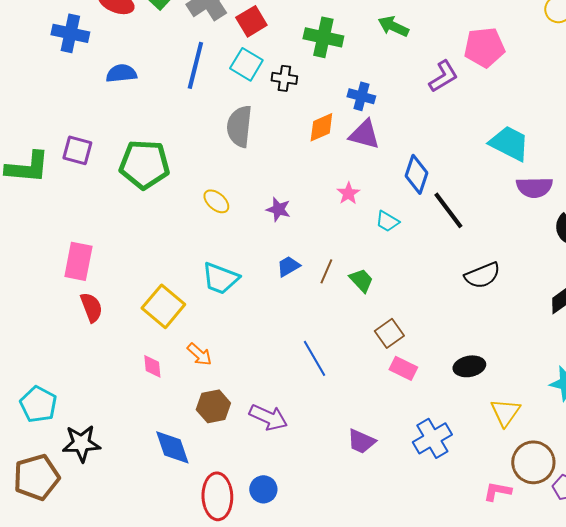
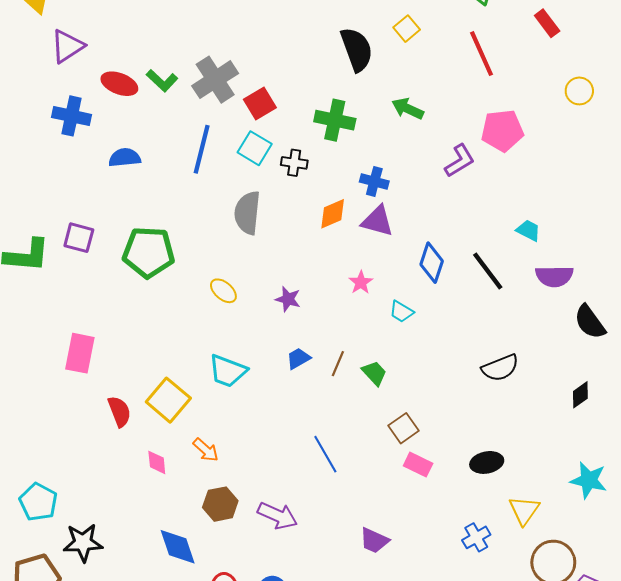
cyan trapezoid: (509, 143) -> (528, 230), size x0.6
black line: (448, 210) -> (488, 271), moved
red semicircle: (91, 307) -> (119, 411), moved
blue cross: (432, 438) -> (476, 537), moved, size x0.7

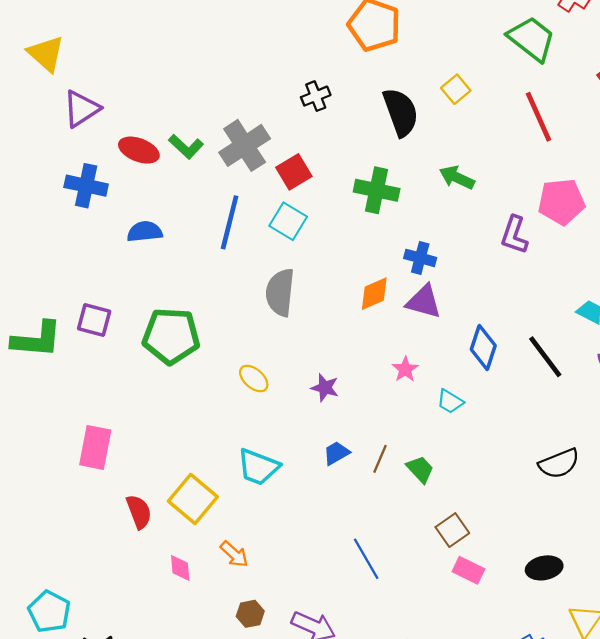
purple L-shape: (460, 161) -> (514, 235), turned 140
black cross: (294, 163) -> (316, 96), moved, turned -30
brown hexagon: (220, 504) -> (250, 614), size x0.7

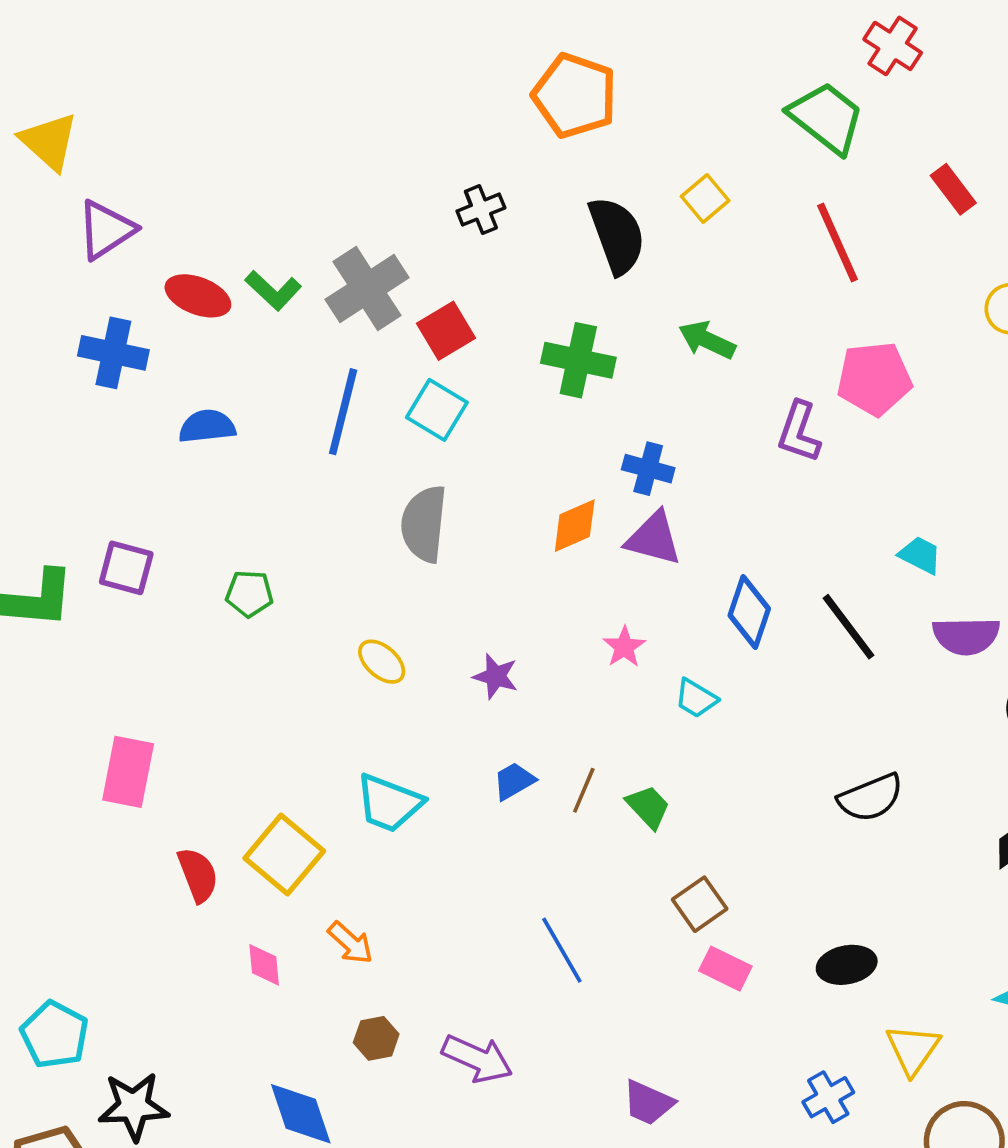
green pentagon: (171, 336) -> (249, 594), size x0.5

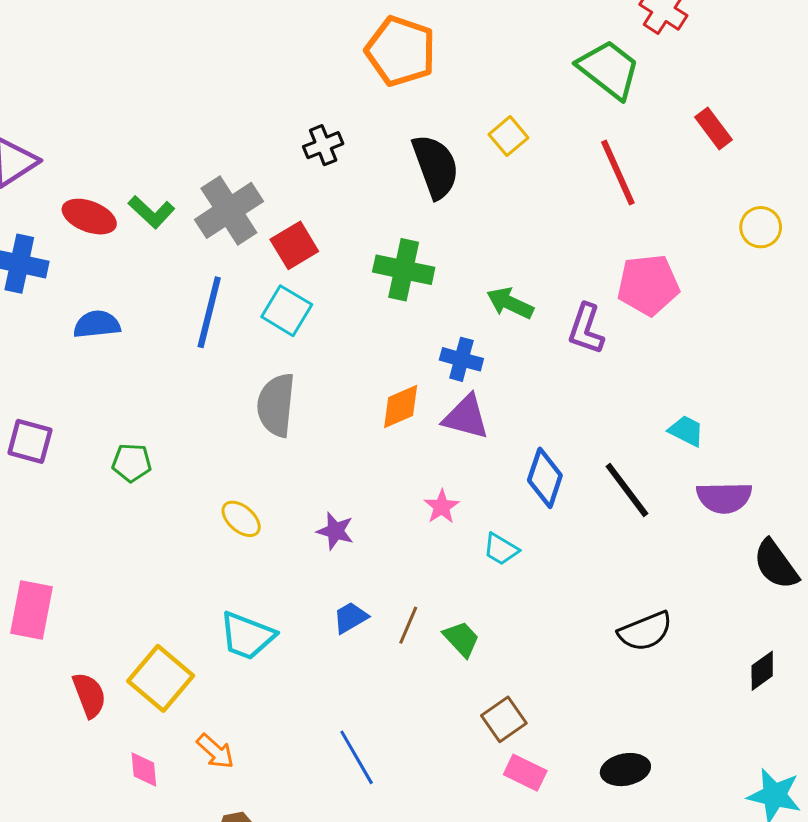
green arrow: (707, 340) -> (510, 303), moved
blue line: (562, 950) -> (357, 757), moved

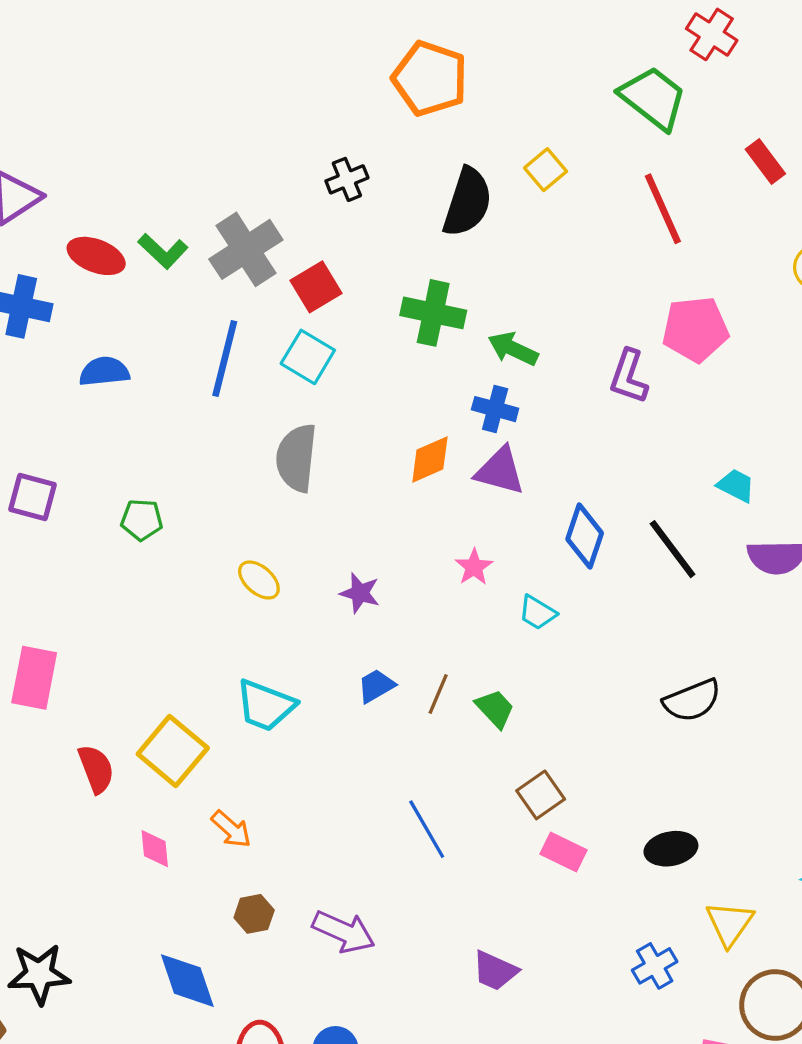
black semicircle: (436, 166) -> (467, 202), turned 38
green arrow: (510, 303) -> (513, 349), moved
blue line: (357, 757) -> (427, 829), moved

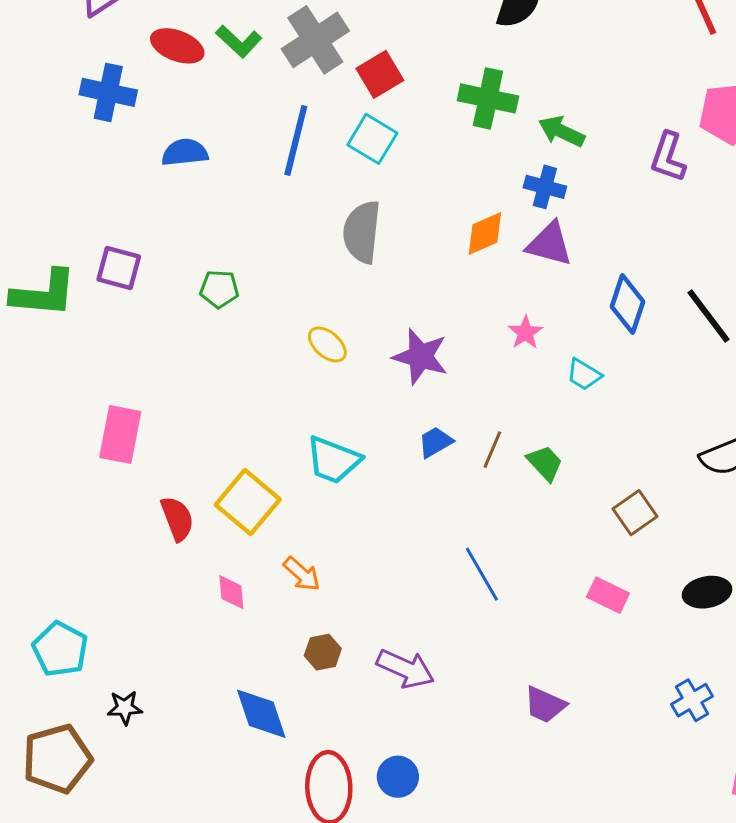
purple star: (360, 593) -> (420, 357), size x1.5
brown square: (541, 795) -> (635, 513), moved
black star: (39, 974) -> (125, 708), size x0.6

